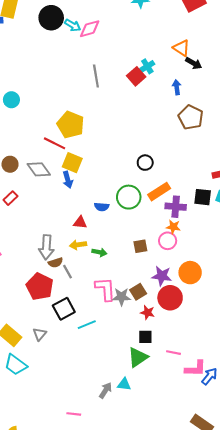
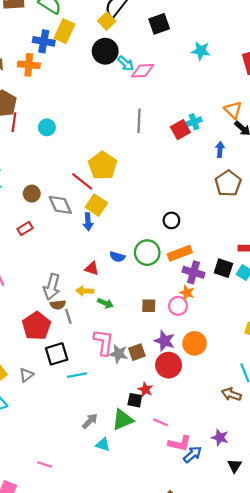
red star: (147, 312) -> (146, 390), moved
gray arrow: (105, 390) -> (90, 421), moved

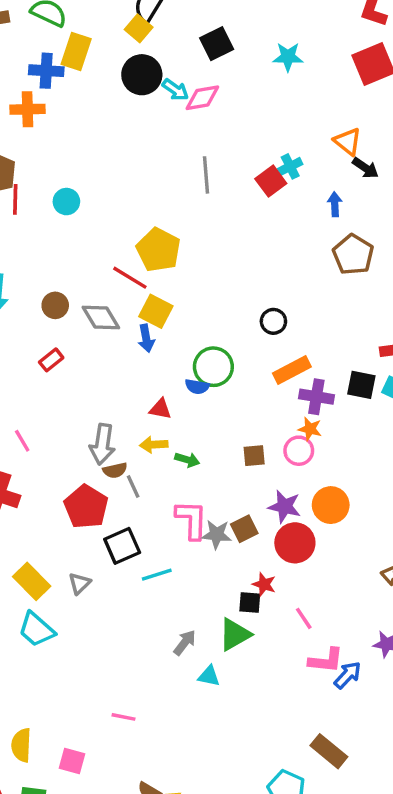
black square: (159, 24) -> (217, 44), moved
green circle: (147, 253) -> (213, 367), moved
pink line: (161, 422) -> (304, 618), moved, turned 40

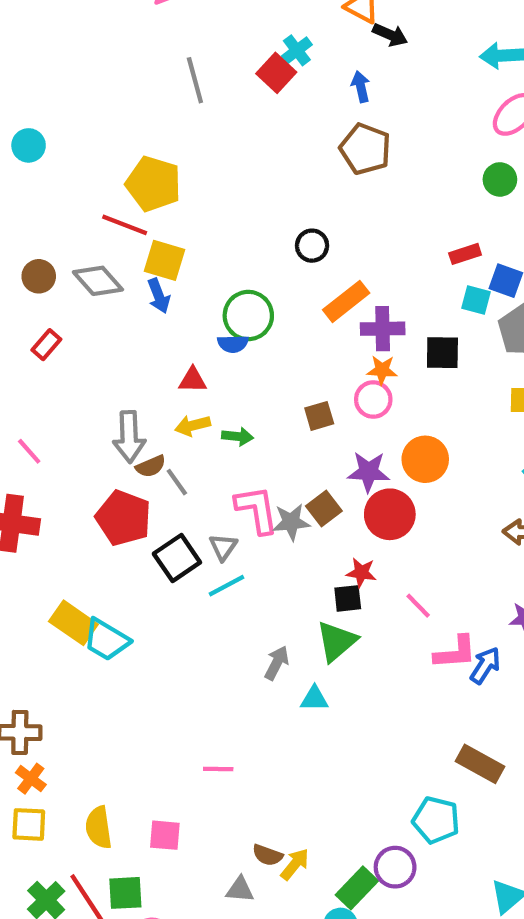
brown pentagon: (353, 255) -> (365, 149), moved
black square: (361, 385) -> (442, 353), moved
gray triangle: (79, 583) -> (223, 547), moved
cyan trapezoid: (36, 630) -> (106, 640), moved

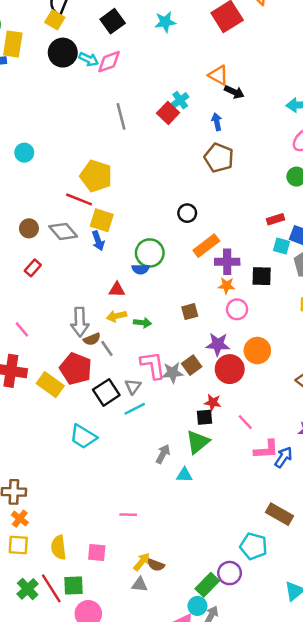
pink circle: (373, 399) -> (237, 309), moved
orange circle: (425, 459) -> (257, 351), moved
yellow rectangle: (73, 623) -> (50, 385), moved
cyan trapezoid: (106, 640) -> (83, 437), moved
yellow arrow: (295, 864) -> (142, 562), moved

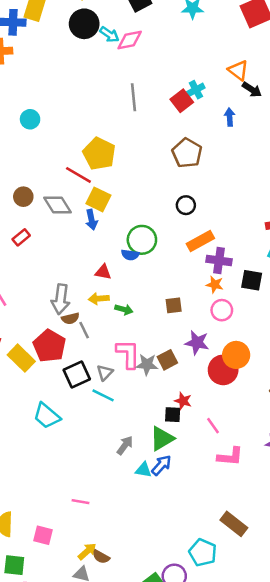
brown pentagon: (219, 158) -> (187, 153), moved
red circle: (230, 369) -> (223, 370), moved
cyan line: (135, 409) -> (103, 395), turned 45
blue arrow: (284, 457) -> (161, 465), moved

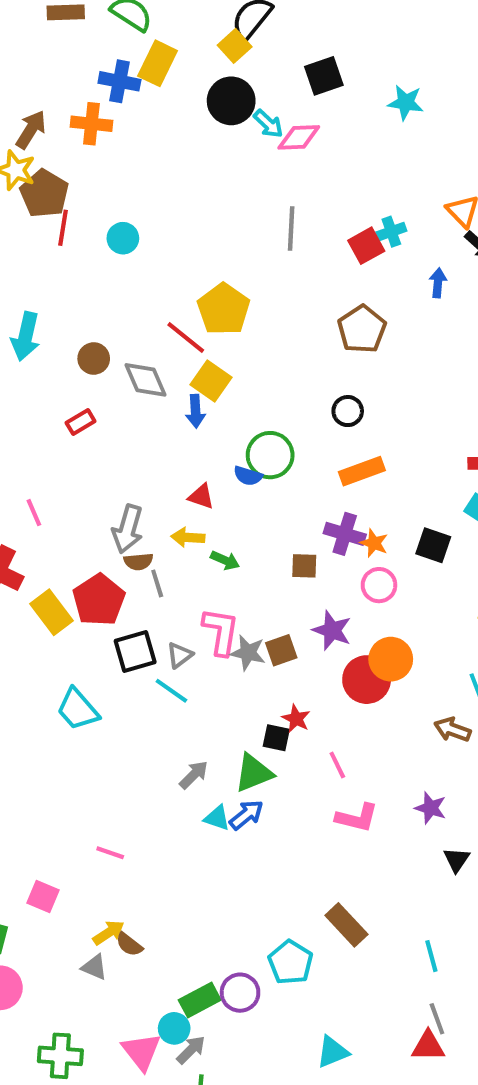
purple cross: (219, 260) -> (345, 534), moved

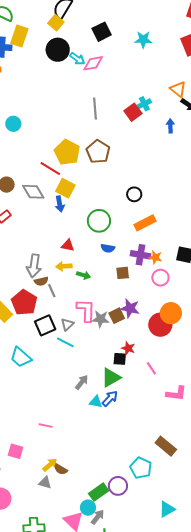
brown pentagon: (362, 329) -> (98, 152), moved
blue semicircle: (248, 476) -> (108, 248), moved
purple star: (332, 630) -> (130, 308), moved
pink L-shape: (357, 818) -> (176, 393), moved

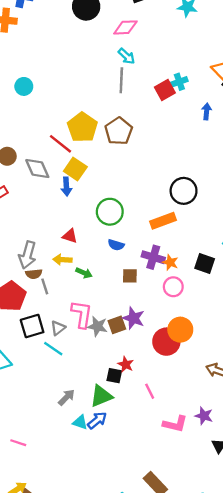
cyan arrow: (77, 59) -> (127, 56), moved
black circle: (134, 194) -> (184, 191), moved, size x1.5

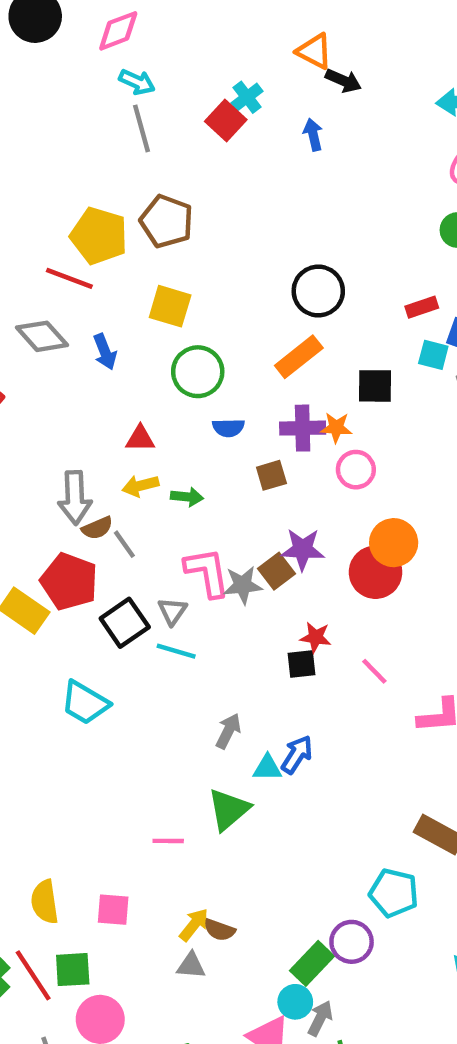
yellow square: (75, 169) -> (170, 306), moved
black square: (205, 263) -> (375, 386), moved
green triangle: (101, 396) -> (229, 810), moved

